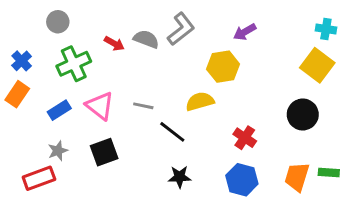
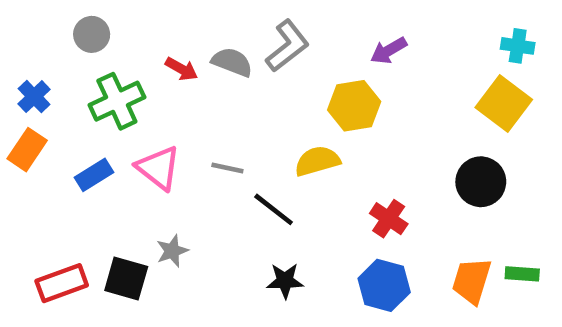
gray star: (58, 151) -> (172, 251), moved
black square: (104, 152) -> (126, 278), moved, turned 36

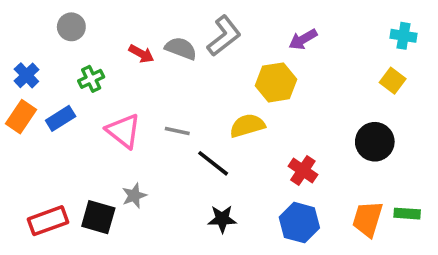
green cross: (117, 101) -> (91, 79), size x0.6
yellow square: (504, 103) -> (393, 81), size x0.6
blue rectangle: (94, 175) -> (61, 118), moved

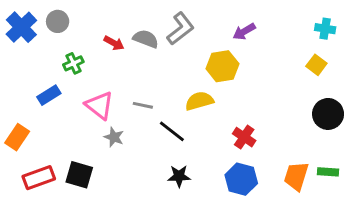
blue cross: (26, 75) -> (21, 27), moved, size x1.5
orange rectangle: (21, 117) -> (17, 137), moved
black circle: (375, 142) -> (328, 114), moved
gray star: (134, 196) -> (114, 137), moved, turned -30

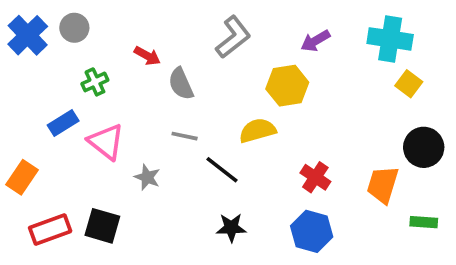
cyan cross: (325, 29) -> (390, 39), moved, size x1.6
gray semicircle: (146, 39) -> (181, 84), moved, turned -135
pink triangle: (99, 105) -> (106, 142), moved
orange trapezoid: (296, 176) -> (383, 185), moved

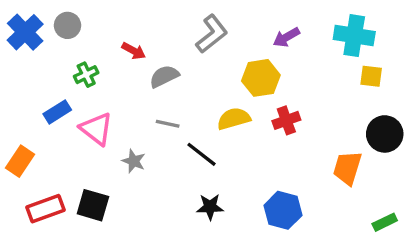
gray semicircle: (181, 84) -> (164, 76), turned 88
yellow square: (409, 84) -> (371, 76), turned -30
red cross: (315, 177) -> (286, 120), moved, turned 36
green rectangle: (424, 222) -> (385, 222), moved, turned -30

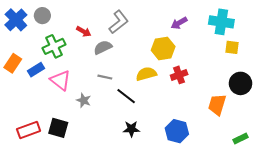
gray L-shape: (212, 34) -> (119, 22), moved
green cross: (86, 75) -> (54, 46), size x1.5
orange rectangle: (20, 161) -> (13, 63), moved

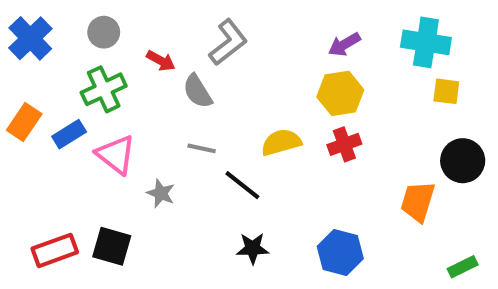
gray circle: (42, 16) -> (104, 32), moved
gray semicircle: (103, 47) -> (198, 91), turned -96
yellow hexagon: (163, 48) -> (340, 93), moved

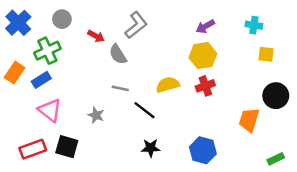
cyan cross: (426, 42) -> (254, 25), size x0.6
green cross: (104, 89) -> (47, 51), moved
pink triangle: (116, 155) -> (50, 110), moved

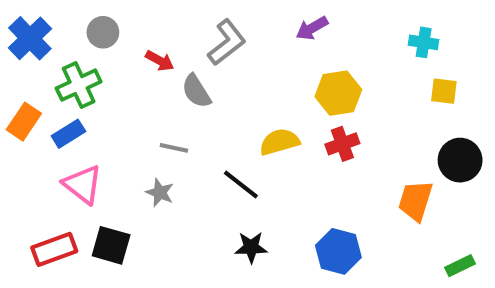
purple arrow: (205, 26) -> (312, 28), moved
gray line: (120, 88) -> (174, 148), moved

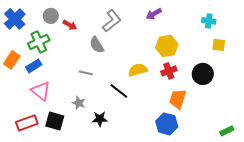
red arrow: (160, 61) -> (70, 25), moved
black circle: (460, 160) -> (203, 74), moved
gray star: (160, 193) -> (79, 103), moved
orange trapezoid: (415, 201) -> (178, 99), moved
black star: (251, 247) -> (100, 119), moved

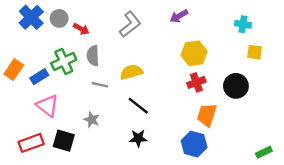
blue cross: (15, 19) -> (31, 17), moved
green cross: (39, 42) -> (64, 61), moved
gray semicircle: (97, 45) -> (93, 56), moved, turned 30
yellow semicircle: (138, 70) -> (131, 72), moved
black star: (100, 119) -> (138, 138), moved

